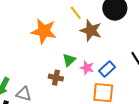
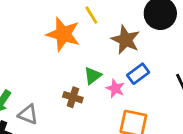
yellow line: (76, 13) -> (91, 15), moved
blue rectangle: (107, 69) -> (138, 74), moved

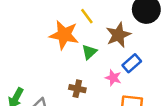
brown star: (126, 40) -> (118, 35), turned 30
green triangle: (93, 76) -> (89, 52), moved

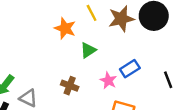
orange star: (64, 35) -> (65, 28), size x0.7
brown star: (118, 35) -> (121, 19), moved

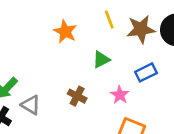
orange star: (65, 28) -> (65, 31), moved
blue rectangle: (130, 69) -> (146, 72), moved

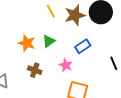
orange star: (65, 31) -> (27, 43), moved

